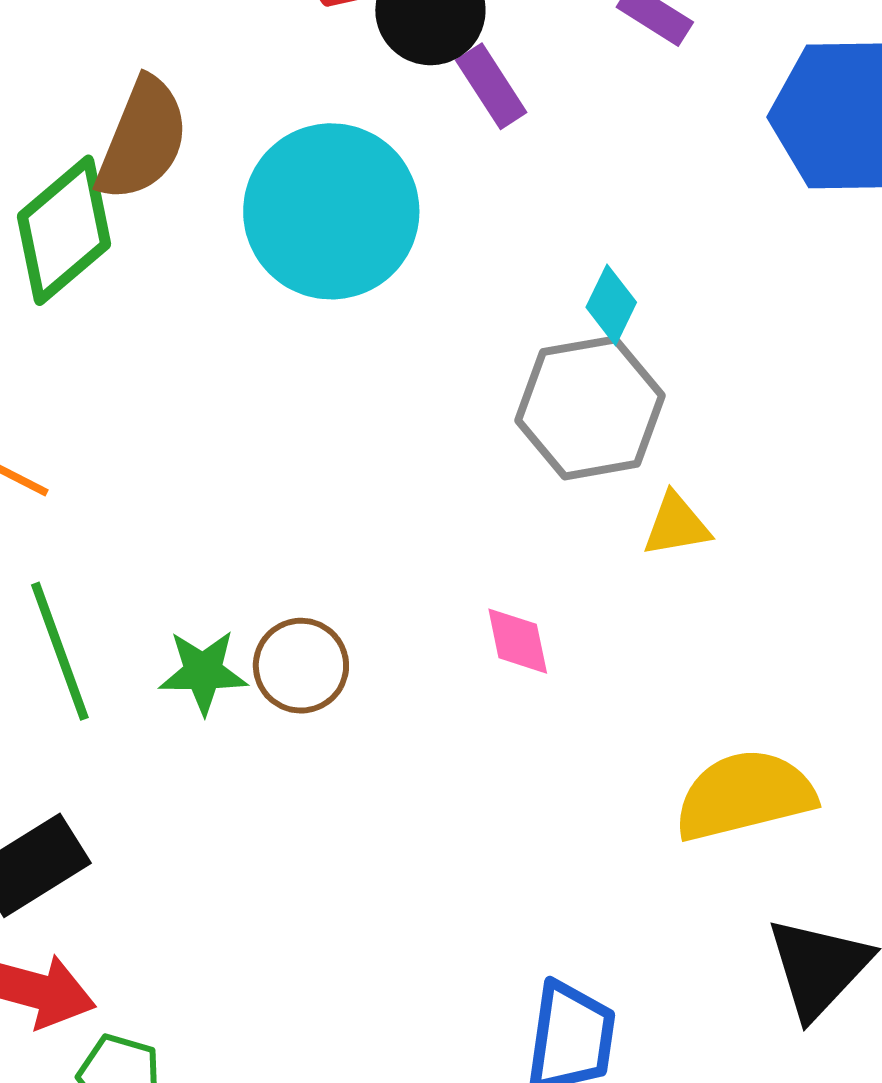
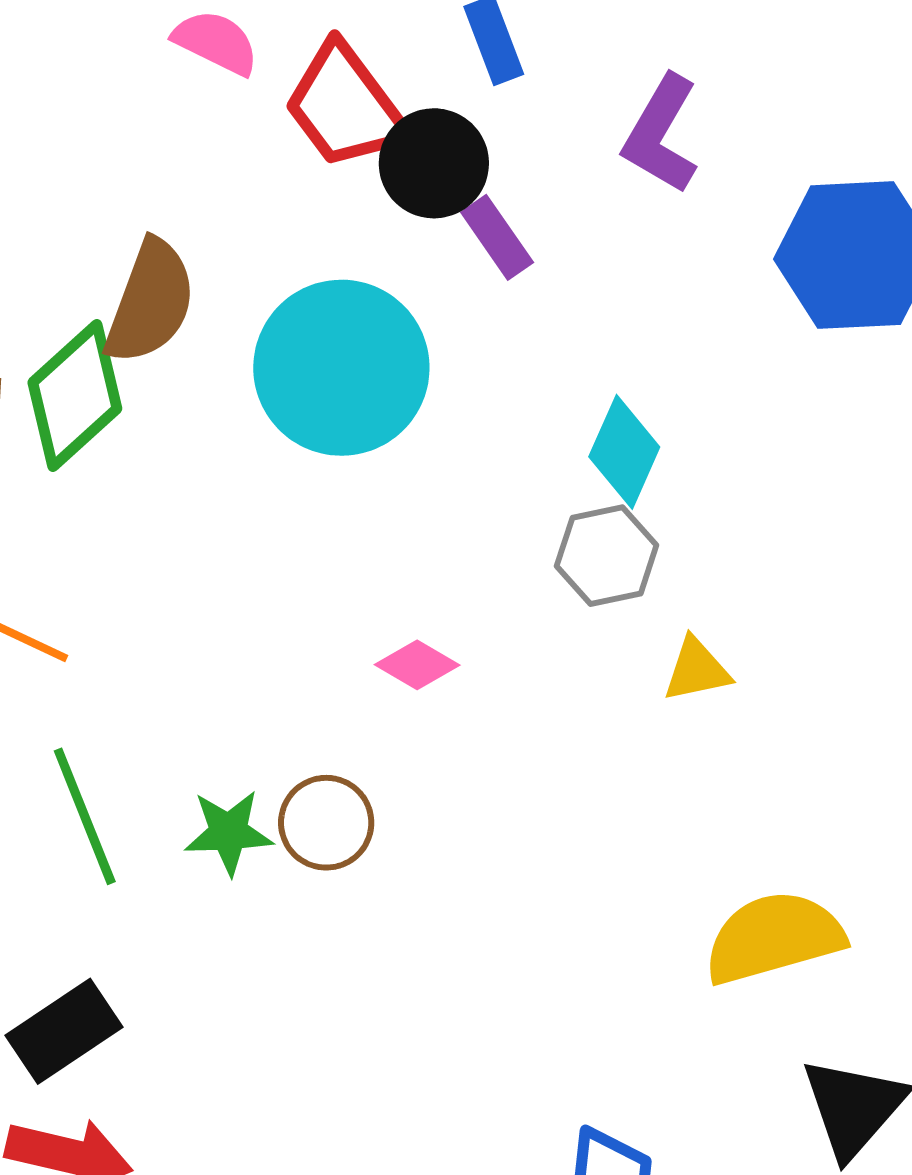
cyan diamond: (611, 305) -> (624, 452), size x1.4
gray hexagon: (590, 408) -> (607, 556), size x0.7
pink diamond: (518, 641) -> (417, 665), moved, turned -46

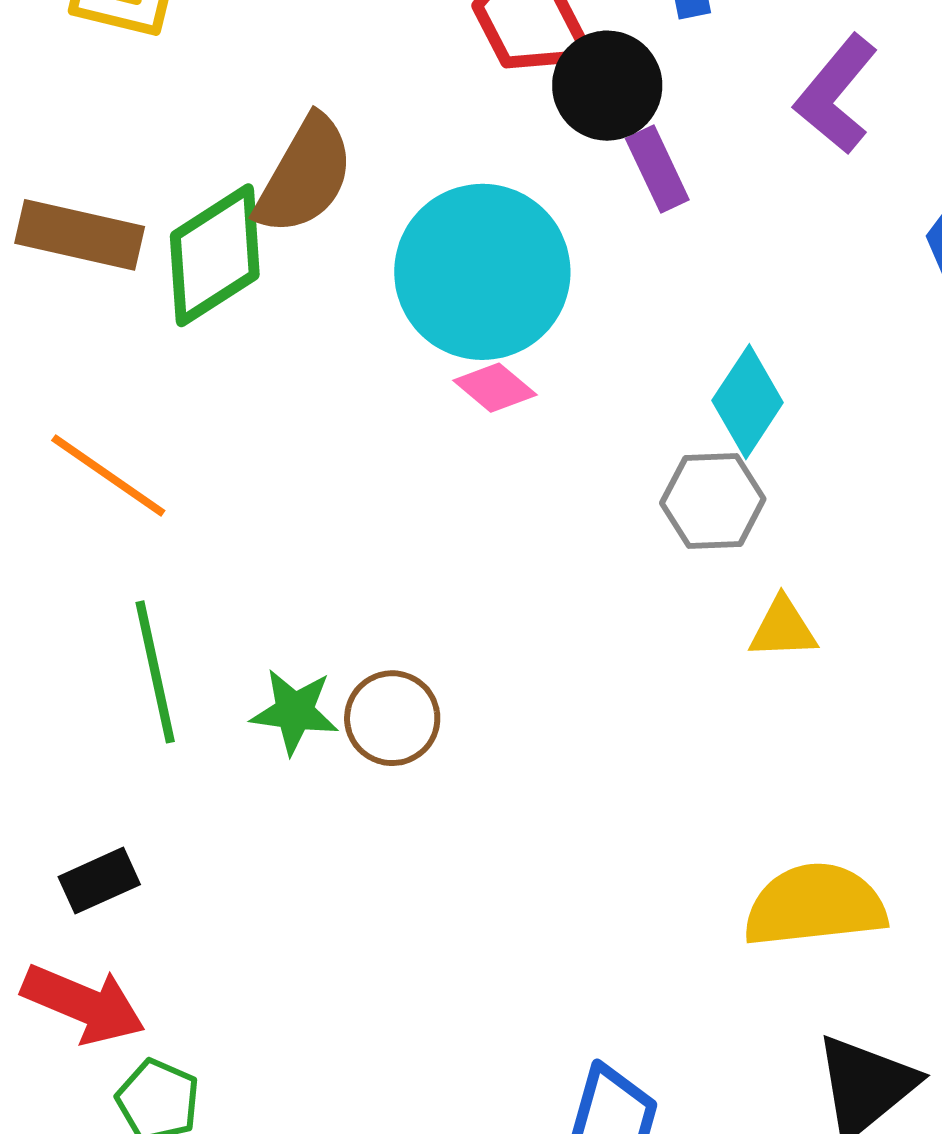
pink diamond: (417, 665) -> (495, 388), moved
black rectangle: (64, 1031) -> (99, 881), size x0.7

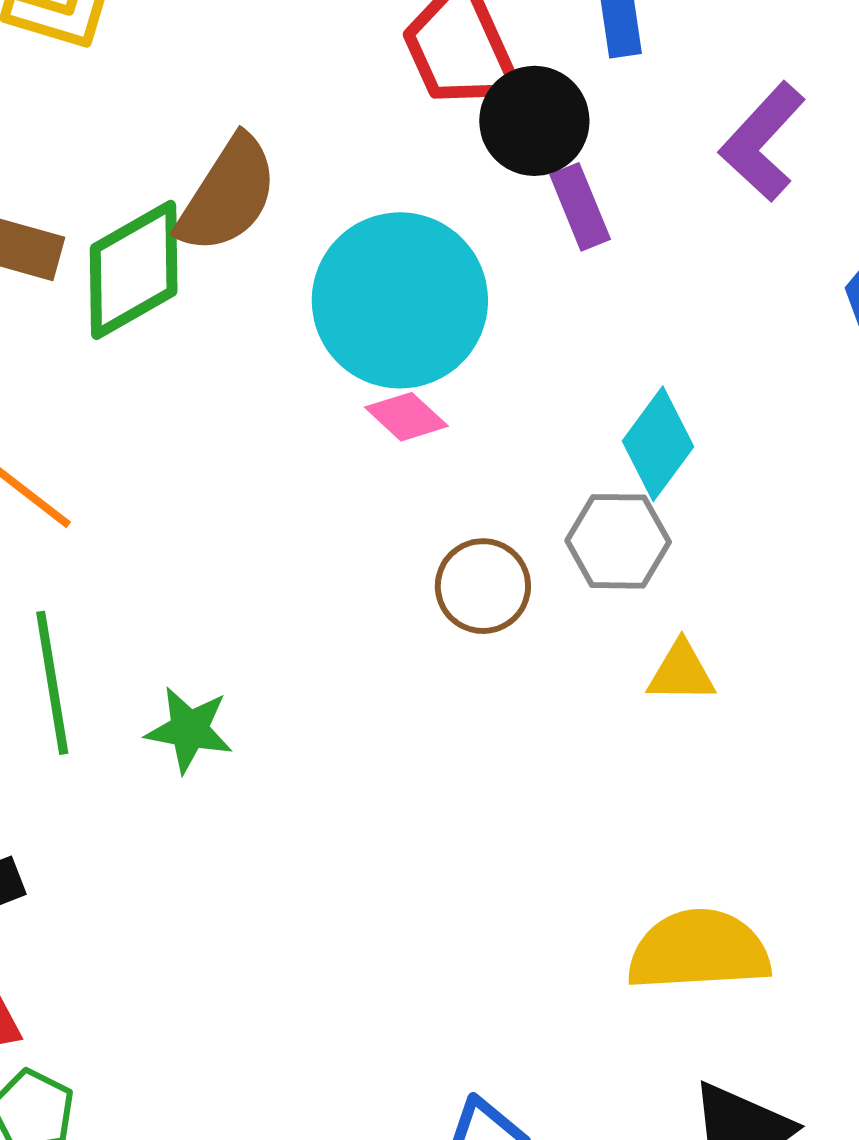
brown circle: (392, 718) -> (483, 586), moved

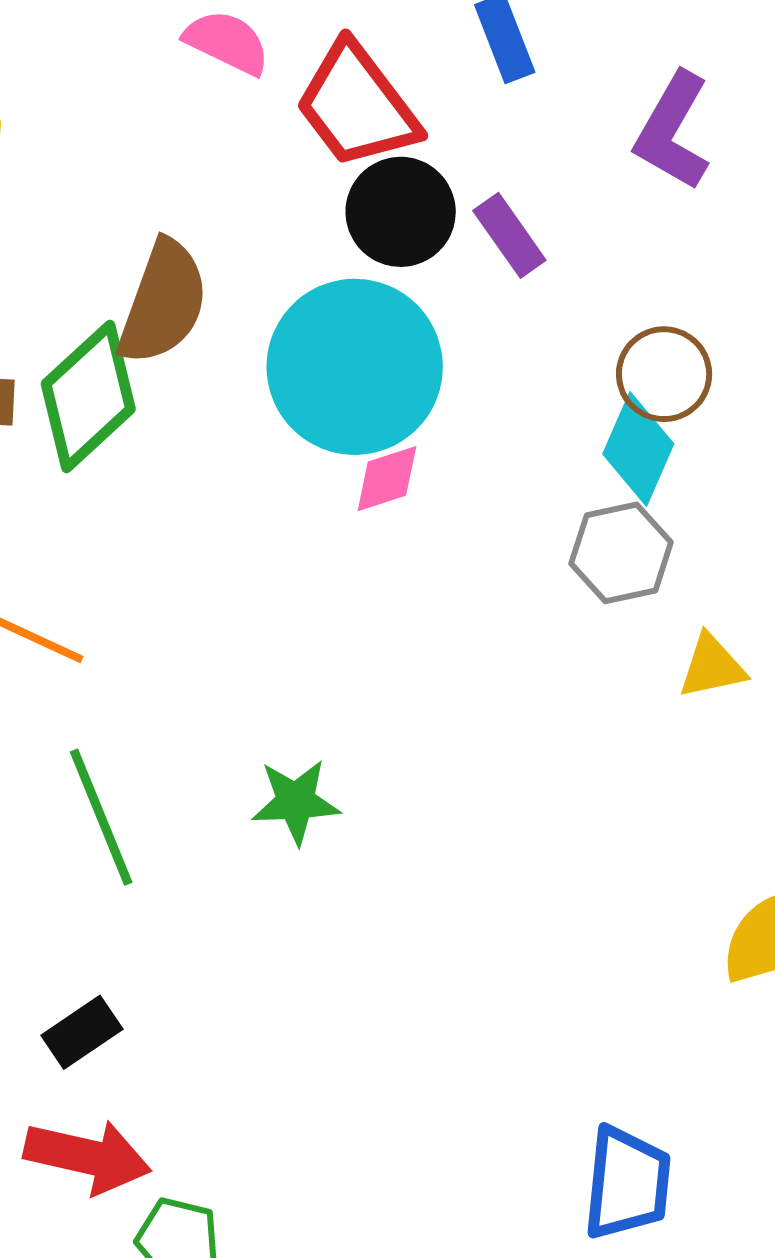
black circle: (534, 121) -> (401, 212), moved
pink diamond: (406, 417) -> (387, 479), turned -48
brown circle: (483, 586) -> (664, 374), moved
green star: (189, 730) -> (296, 802), moved

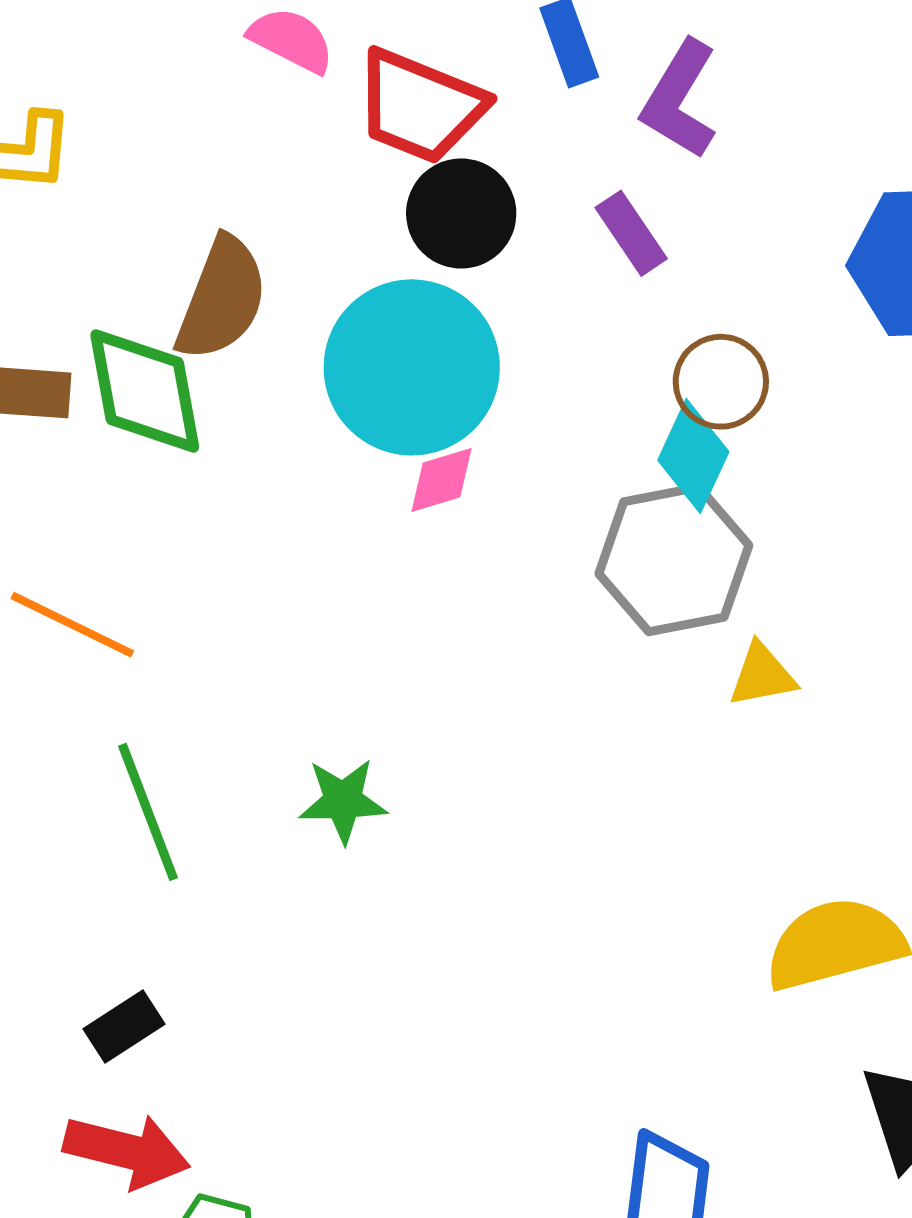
red trapezoid: (357, 105) -> (420, 106), turned -32
purple L-shape: (673, 131) -> (680, 99), moved
purple rectangle: (509, 235) -> (631, 233), moved
green diamond: (88, 396) -> (145, 391), turned -59
gray hexagon: (621, 553) -> (674, 559), size x1.5

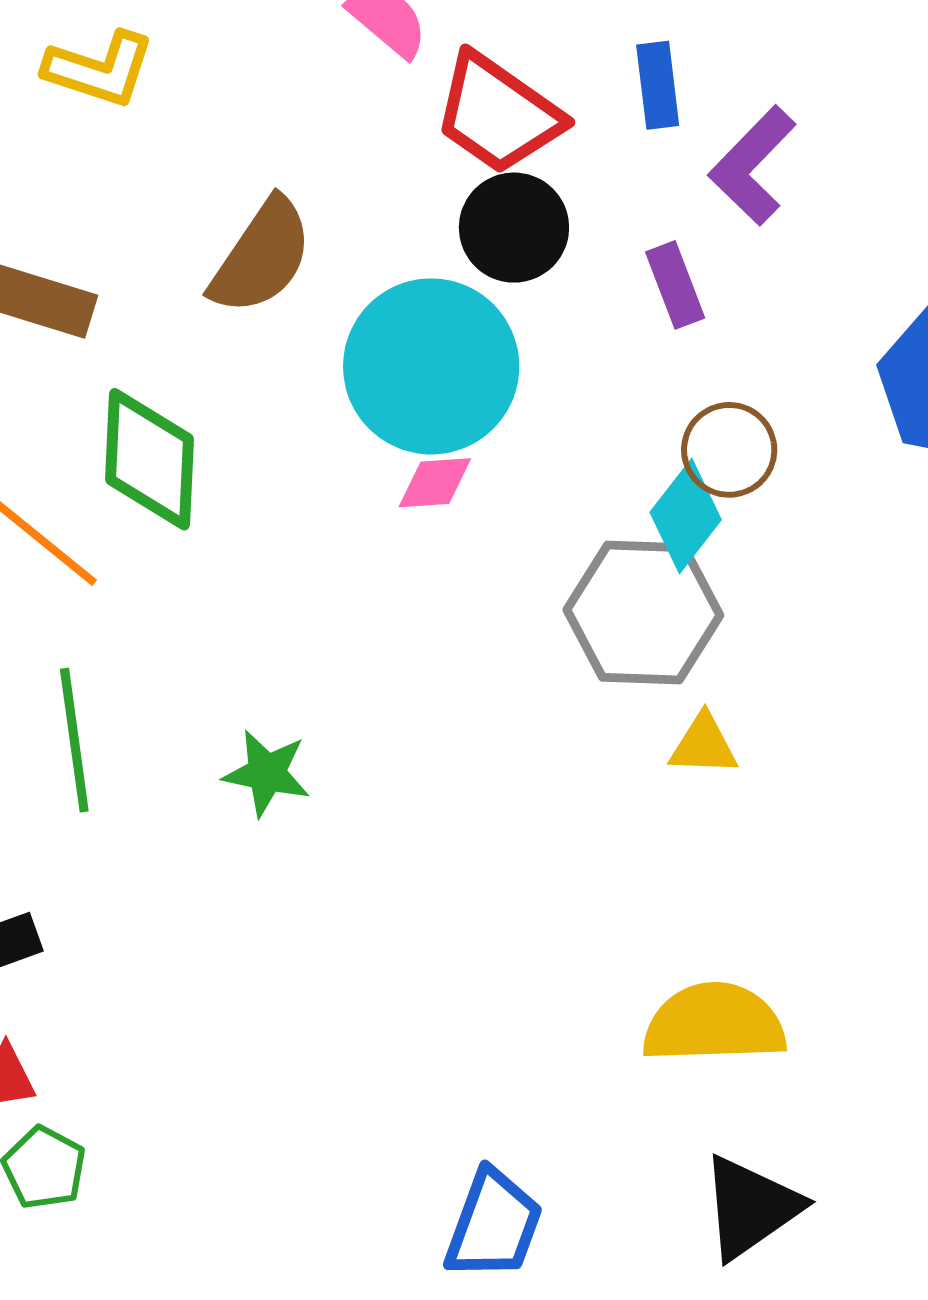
green diamond: (145, 391) -> (150, 459), moved

